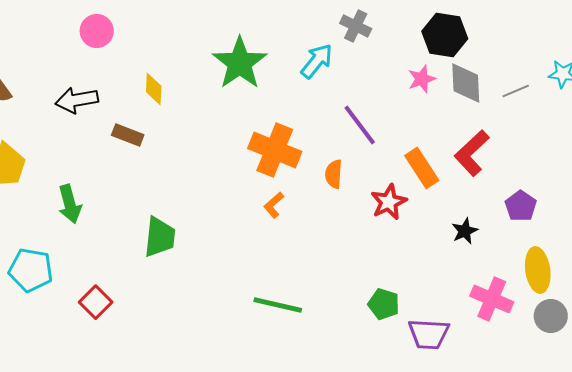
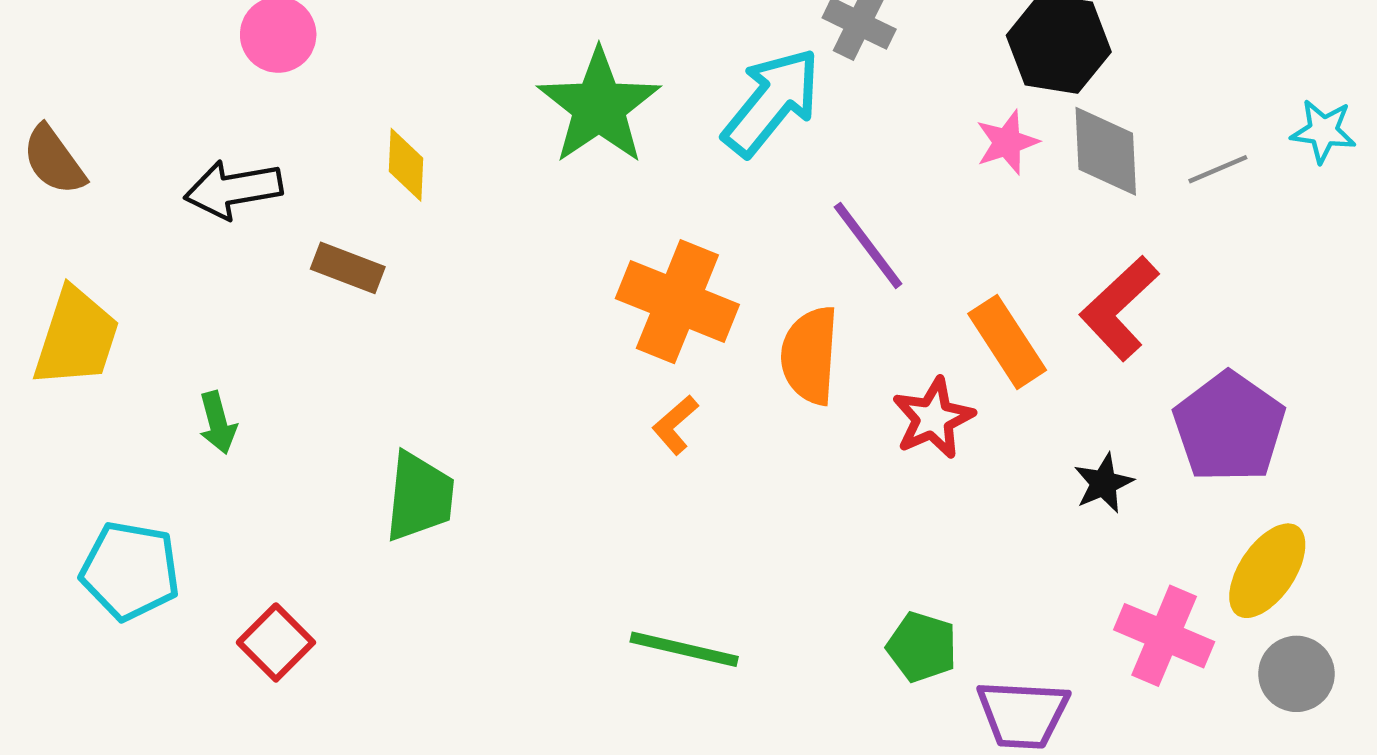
cyan arrow: (317, 61) -> (772, 102), size x1.4
orange semicircle: (334, 174) -> (810, 355), size x1.5
green arrow: (70, 204) -> (218, 423), size x0.7
purple pentagon: (521, 206) -> (1229, 427), size x1.6
yellow ellipse: (538, 270) -> (1267, 571), turned 42

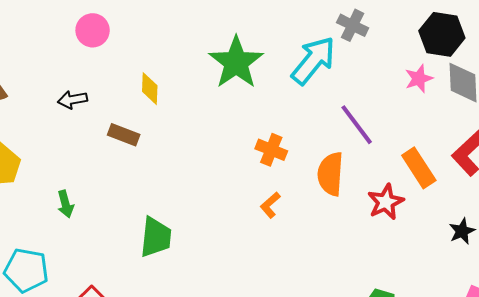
black arrow: (233, 189) -> (72, 100), size x0.7
orange cross: (677, 302) -> (271, 150), size x0.6

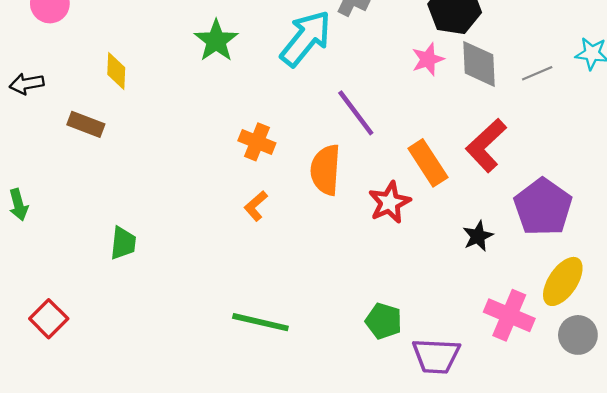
green star: (236, 62) -> (216, 41), size x0.7
green trapezoid: (156, 237) -> (123, 243), size x0.7

